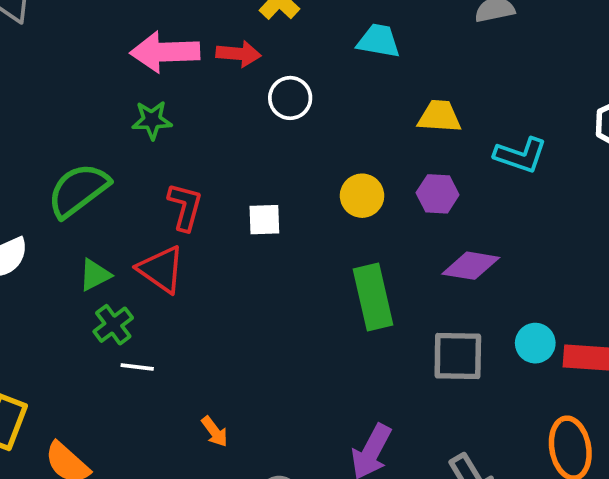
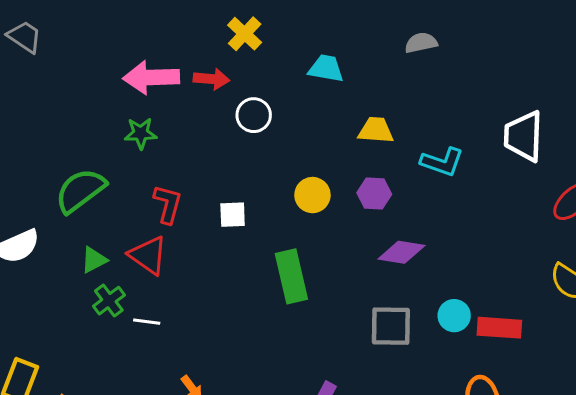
green rectangle: (373, 297) -> (291, 276), moved
white line: (137, 367) -> (147, 322), moved

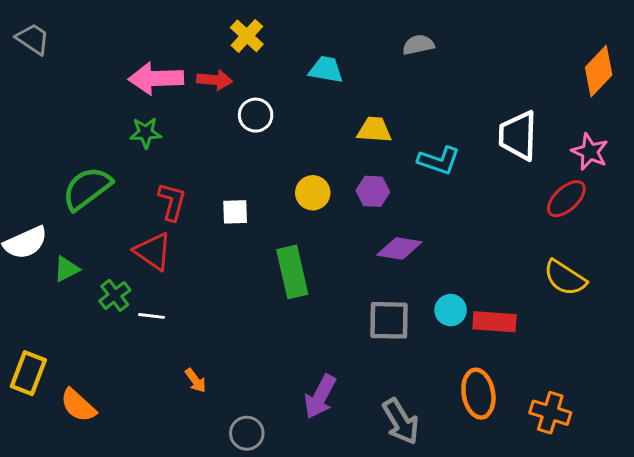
green triangle: (94, 260) -> (66, 269), moved

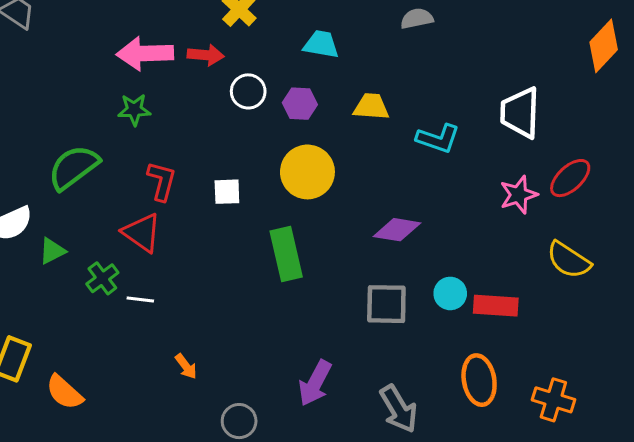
pink star: (590, 152) -> (519, 195), moved, turned 30
purple hexagon: (373, 191) -> (300, 104), moved
yellow circle: (313, 193) -> (307, 172), size x1.5

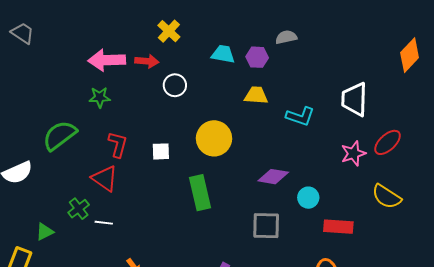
purple hexagon: (300, 104) -> (257, 57), moved
green triangle: (52, 251) -> (45, 232), moved
cyan circle: (450, 293) -> (308, 198), moved

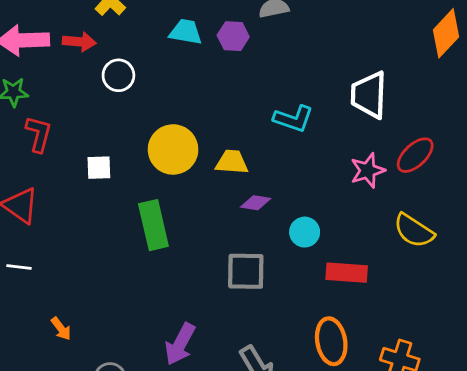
yellow trapezoid: (256, 95) -> (232, 162), moved
red L-shape: (118, 144) -> (39, 134), moved
purple diamond: (273, 177) -> (256, 203), size x0.7

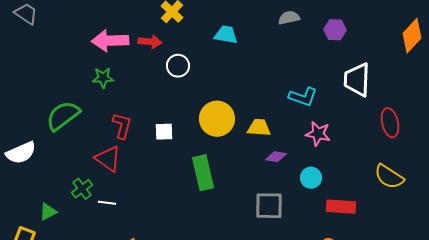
purple hexagon: (233, 36) -> (335, 30), moved
red L-shape: (39, 134) -> (122, 126), moved
red ellipse: (415, 155) -> (390, 123), turned -60
pink star: (368, 170) -> (318, 134), moved, turned 30

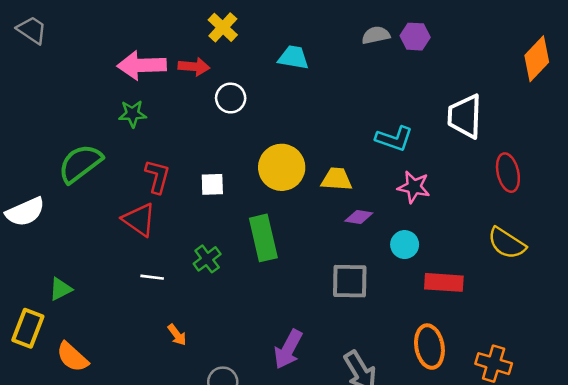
purple hexagon: (335, 30) -> (415, 37), moved
green cross: (82, 189) -> (207, 259), moved
white line: (107, 203) -> (152, 277), moved

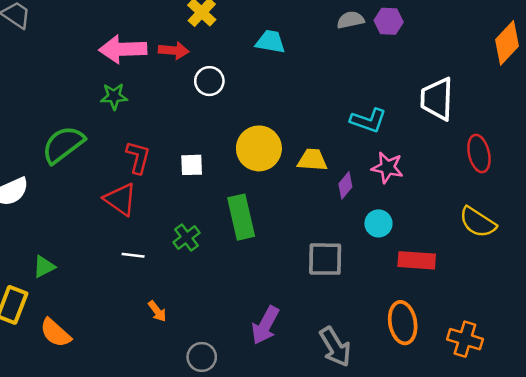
purple diamond: (359, 217) -> (345, 185), moved, turned -60

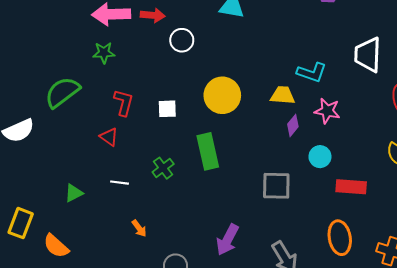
yellow trapezoid: (312, 160) -> (283, 95), moved
red triangle: (120, 199) -> (109, 137), size x0.7
green triangle: (44, 267) -> (74, 193), moved

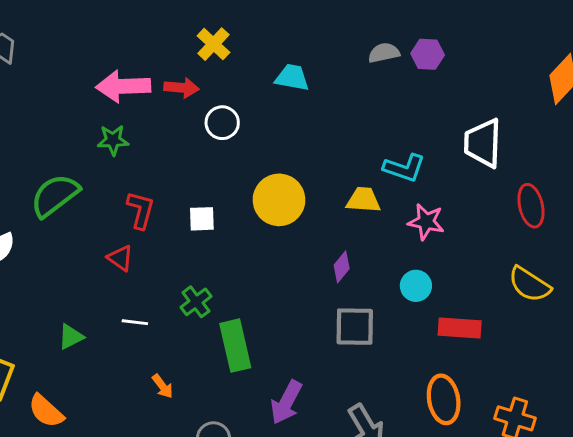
purple diamond: (293, 125) -> (342, 267), moved
green rectangle: (208, 151) -> (235, 346), moved

